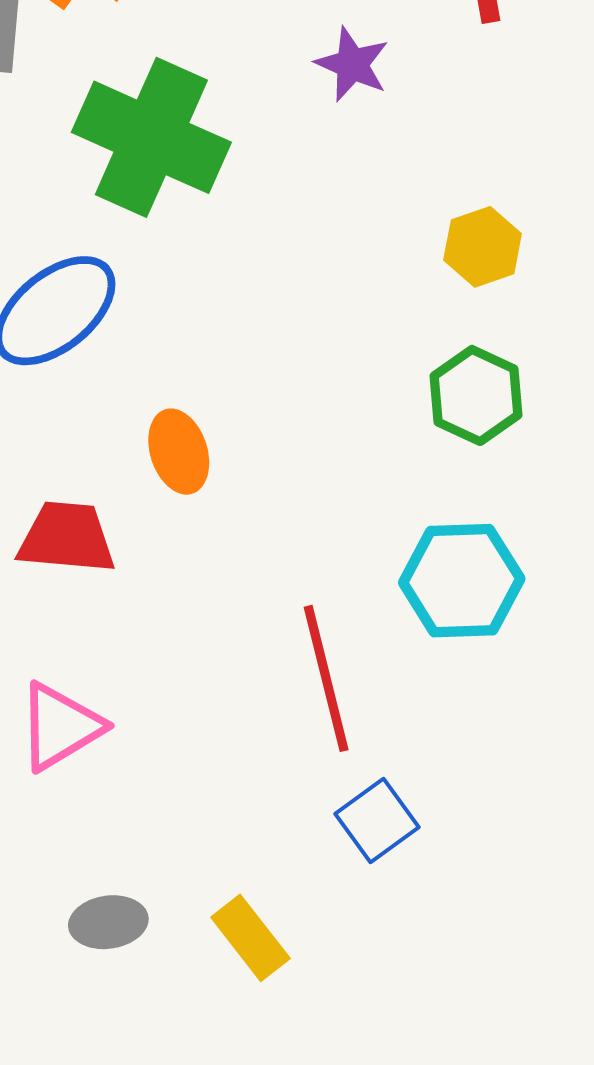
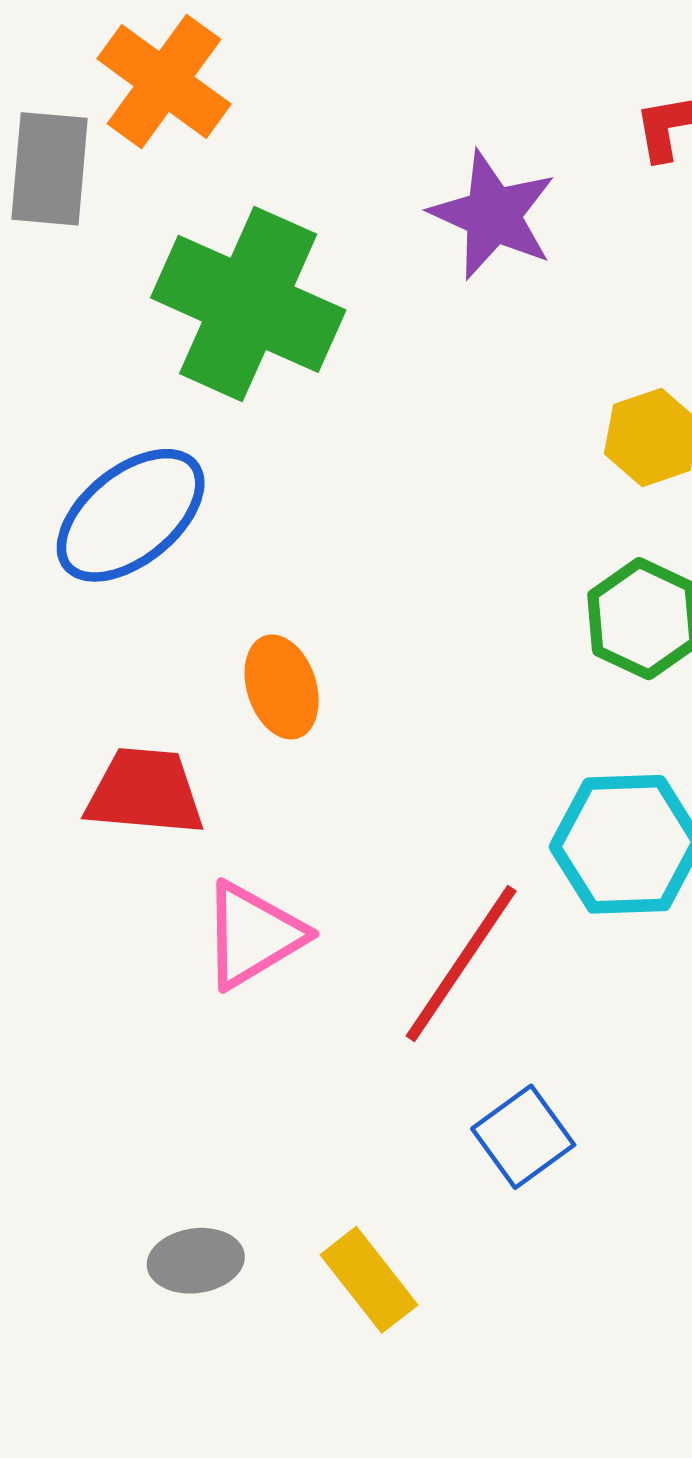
purple star: (352, 64) -> (493, 215), size x1.4
red line: (326, 678) -> (461, 964), turned 48
pink triangle: (60, 727) -> (253, 935), moved

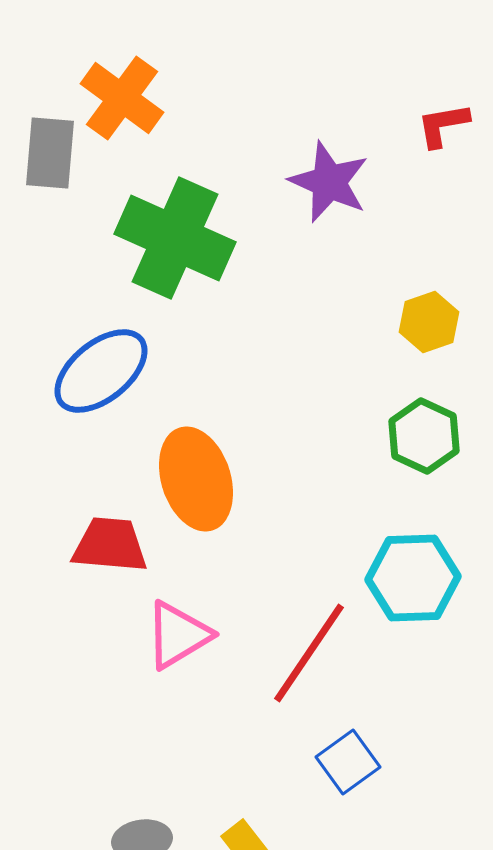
orange ellipse: (282, 687) -> (196, 479), size x1.6

